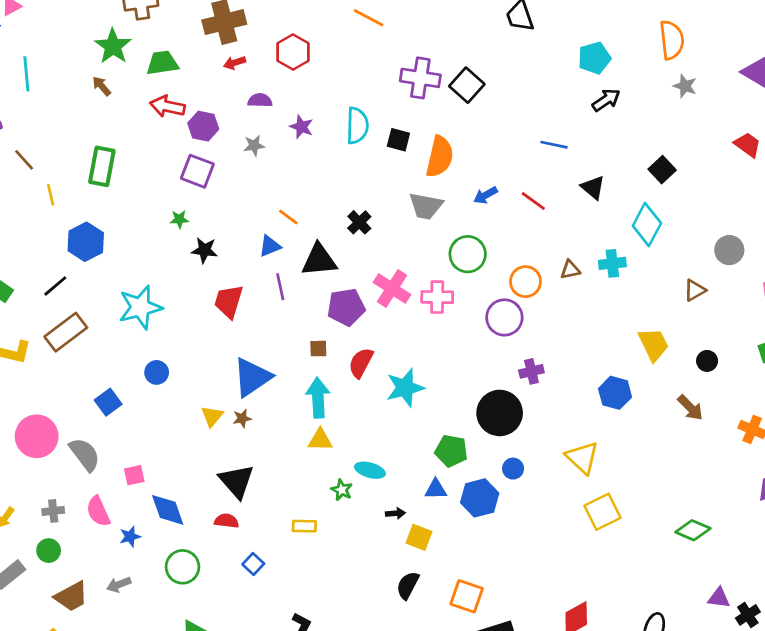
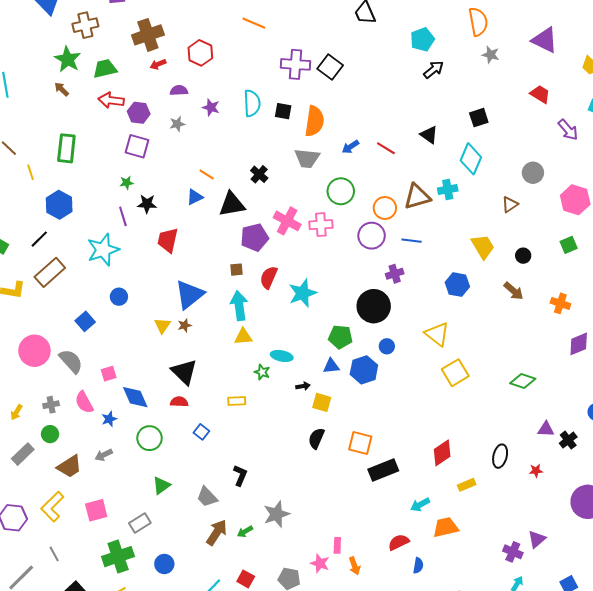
blue line: (554, 145) -> (411, 241), moved
black square: (662, 170) -> (479, 118), turned 30
brown triangle: (570, 270) -> (417, 197), size x1.8
purple line: (280, 287) -> (123, 216), moved

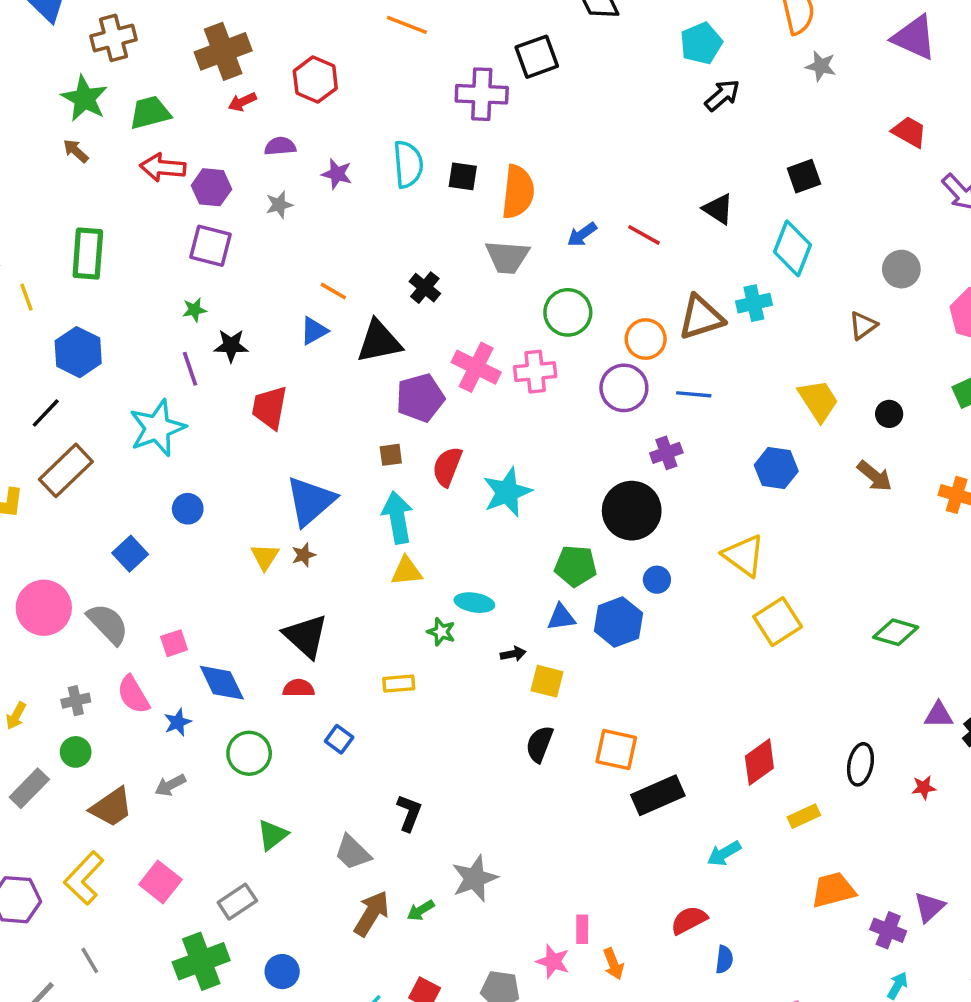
black square: (330, 67) -> (537, 57), moved, turned 35
pink square: (96, 510) -> (160, 882), turned -35
orange trapezoid: (446, 527) -> (833, 890), moved

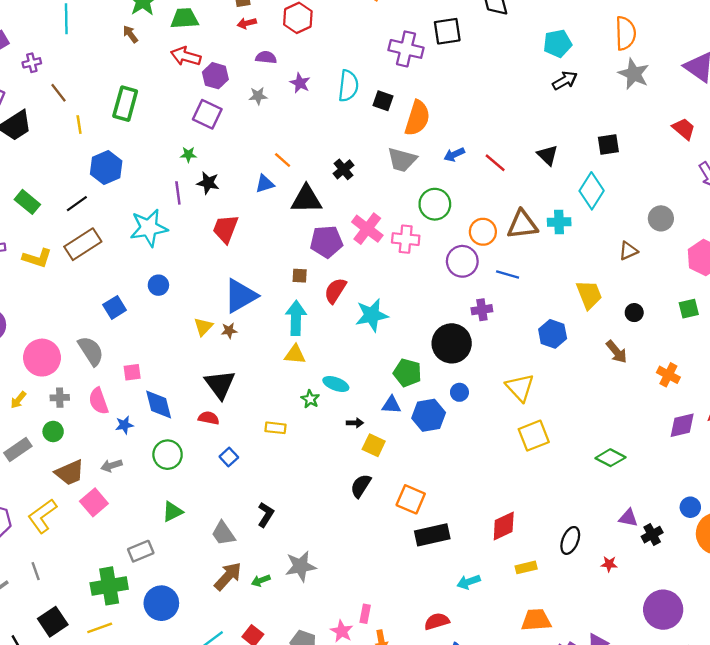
gray star: (821, 66) -> (634, 74), size x1.5
pink circle: (44, 608) -> (42, 358), moved
pink square: (160, 882) -> (94, 502), moved
blue circle: (282, 972) -> (161, 603), size x1.5

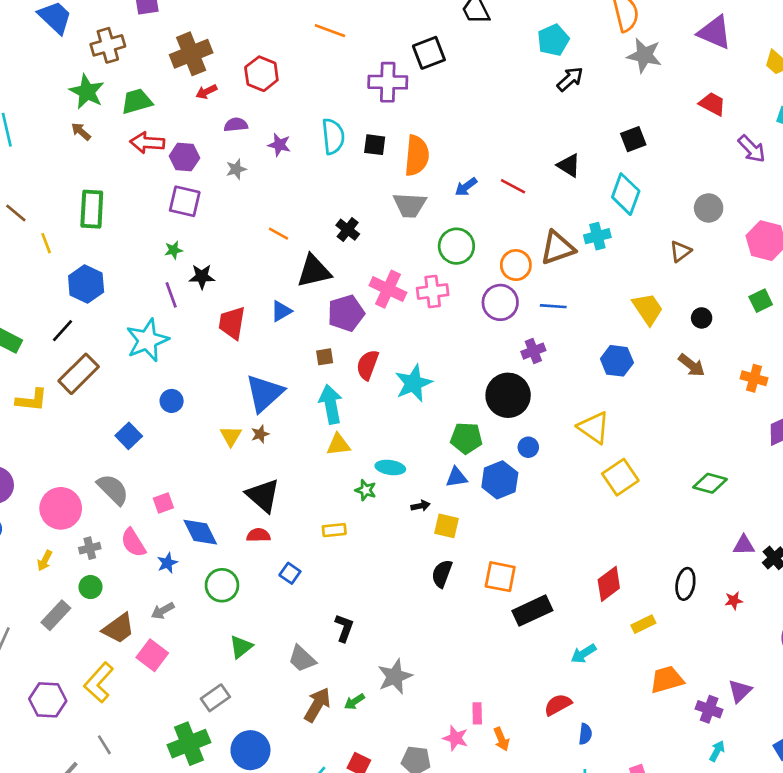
blue triangle: (265, 184) -> (281, 311), moved

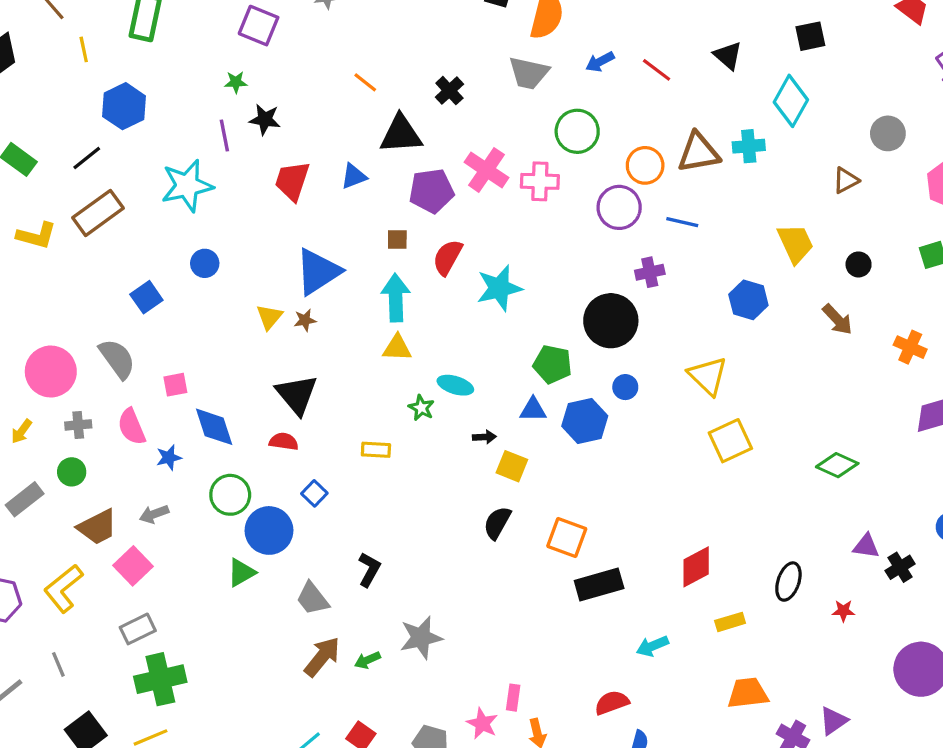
gray rectangle: (215, 698) -> (138, 629), moved
blue circle: (250, 750) -> (269, 530), moved

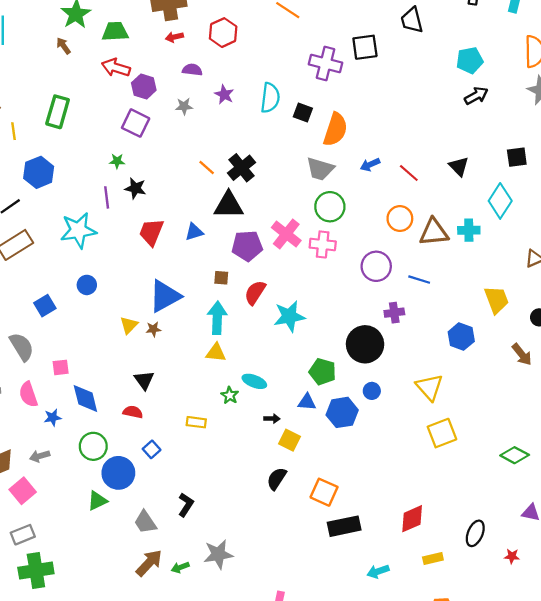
black cross: (449, 91) -> (242, 168), moved, size x1.4
green circle: (577, 131) -> (330, 207), moved
orange circle: (645, 165) -> (400, 219), moved
black triangle: (297, 395) -> (144, 380), size x0.7

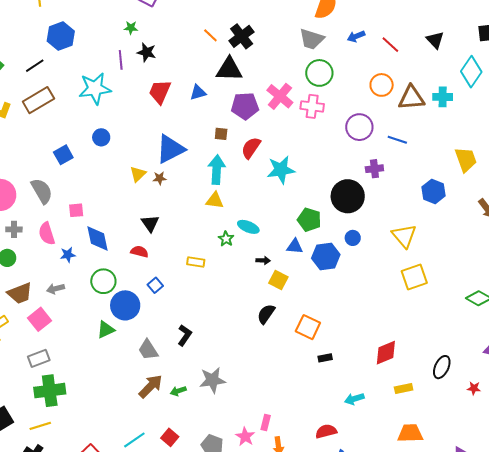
black rectangle: (344, 526) -> (325, 358), size x0.5

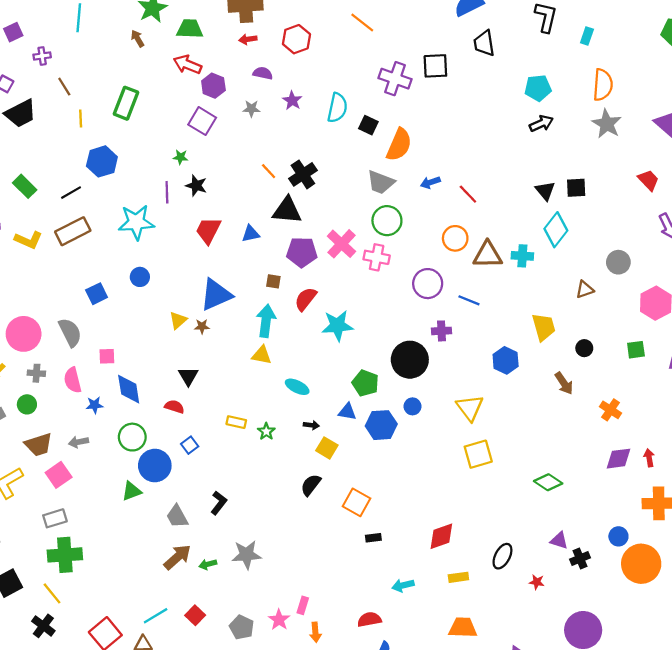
black triangle: (435, 40) -> (545, 191), moved
green star: (226, 239) -> (266, 431), moved
yellow line: (40, 426) -> (52, 593), turned 65

